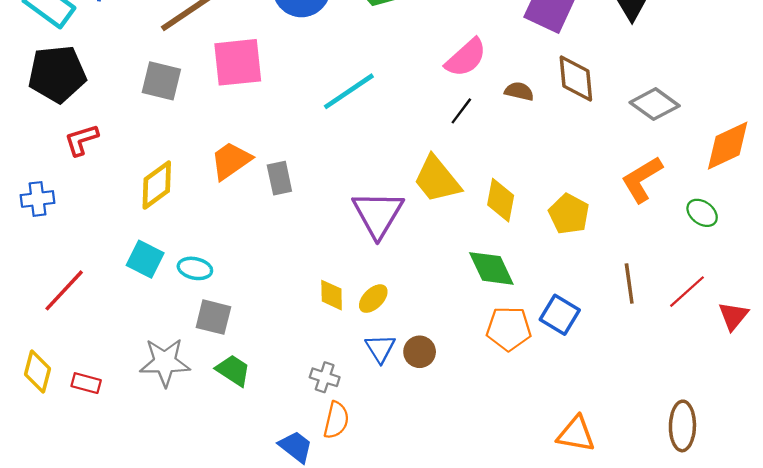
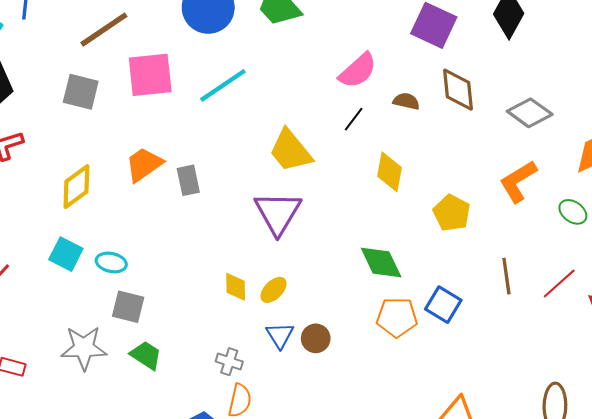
cyan line: (349, 91) -> (223, 85), moved
yellow trapezoid: (437, 179) -> (290, 151), moved
yellow diamond: (501, 200) -> (389, 172), moved

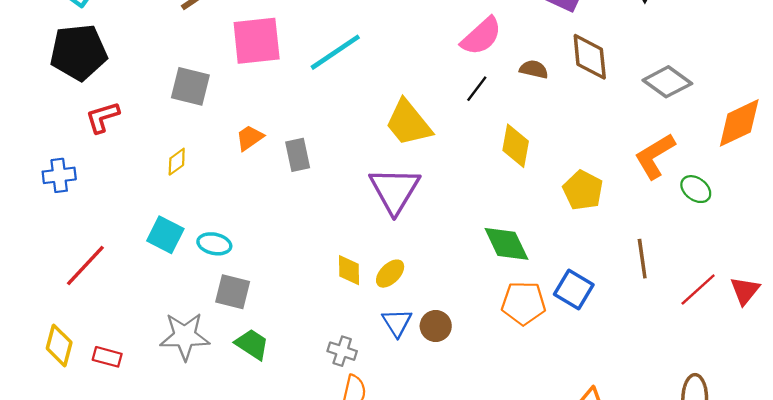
gray square: (81, 92) -> (190, 86), moved
orange trapezoid: (144, 164) -> (250, 138), size x0.7
yellow diamond: (76, 187) -> (177, 162), size x0.6
green ellipse: (573, 212) -> (696, 189), moved
red line: (559, 284) -> (698, 289), moved

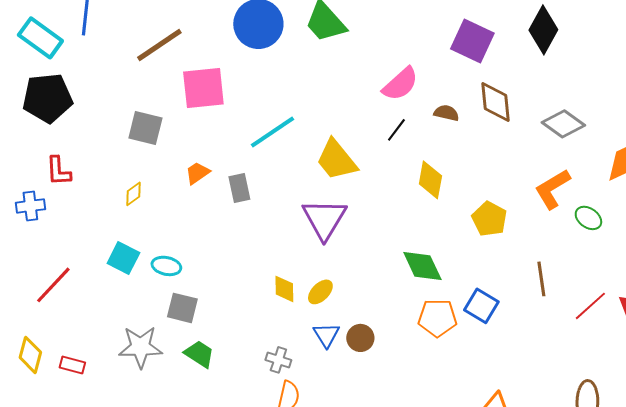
cyan line: (335, 52) -> (272, 132), moved
red L-shape: (103, 117) -> (58, 171), moved, turned -76

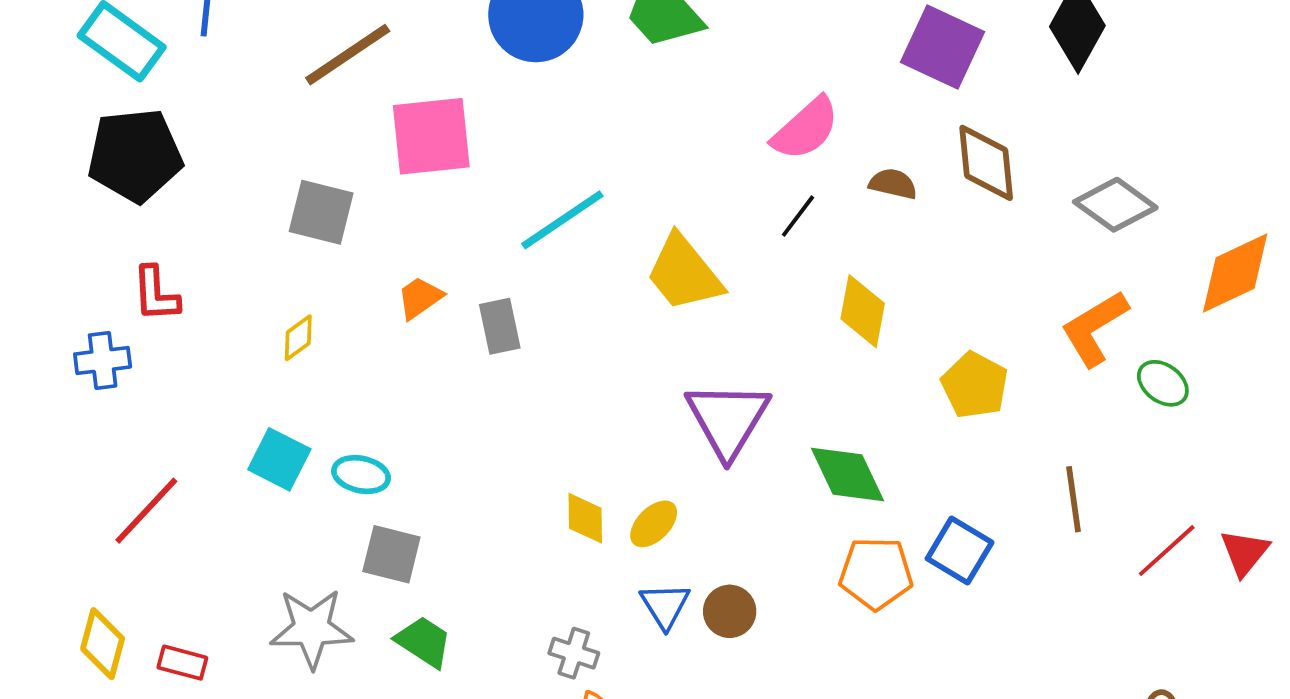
purple triangle: (324, 219) -> (728, 419), moved

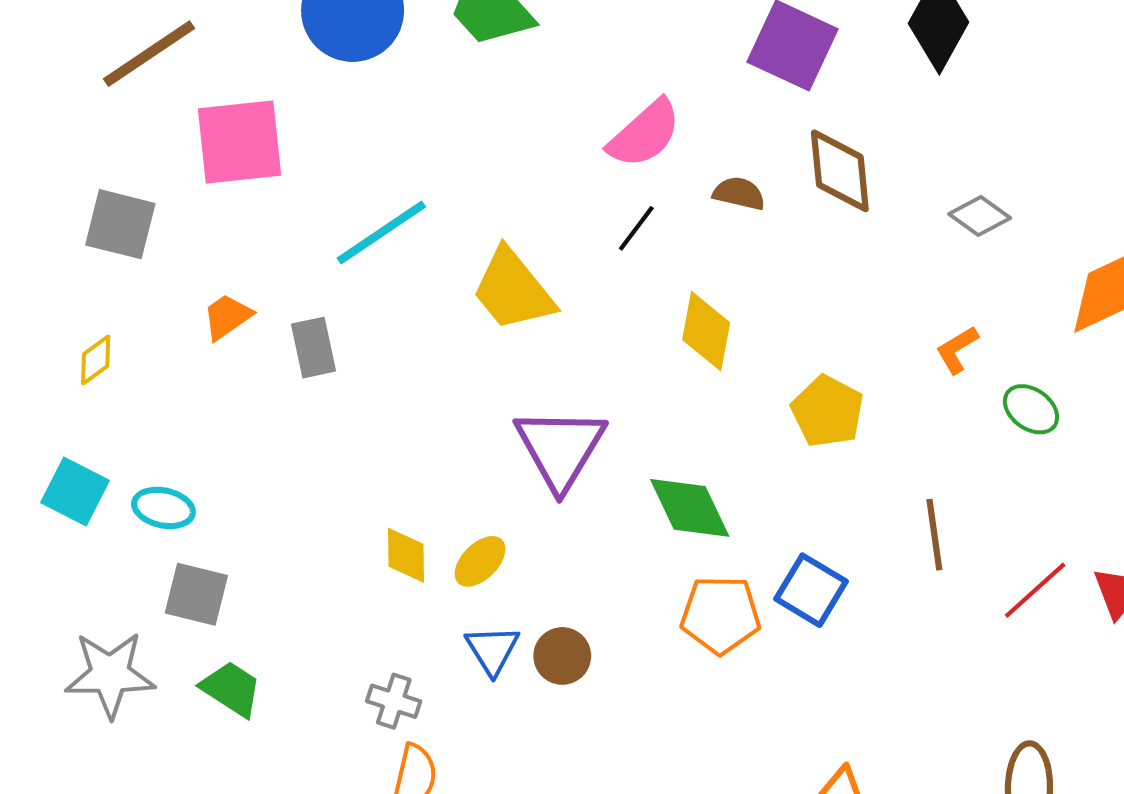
gray diamond: (1115, 205) -> (980, 216), size x0.7
orange L-shape: (1094, 328) -> (957, 350), size x0.6

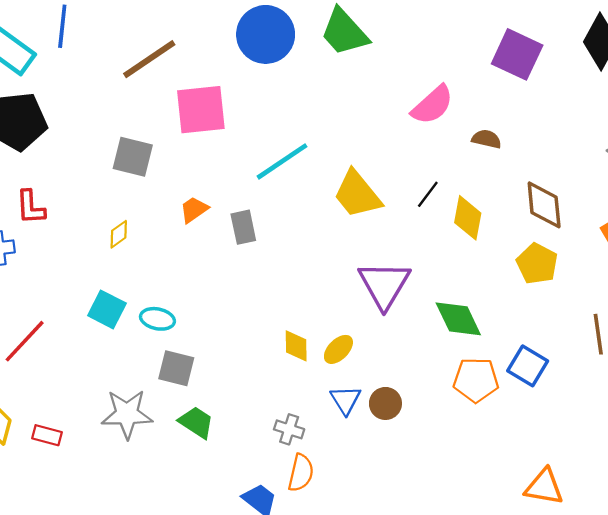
brown diamond: (840, 171) -> (544, 205), moved
black line: (636, 228) -> (428, 194), moved

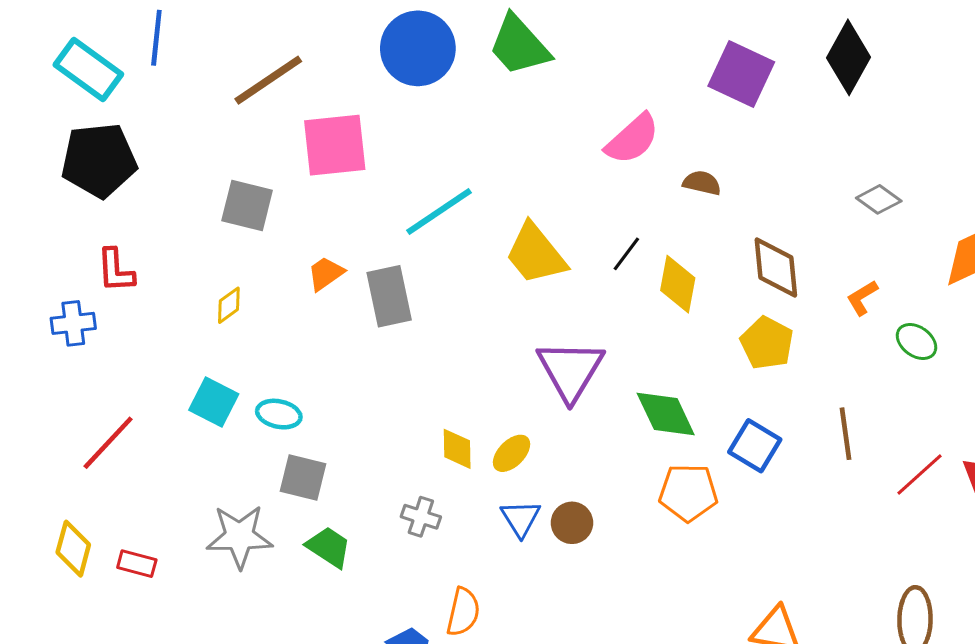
gray rectangle: (243, 227) -> (389, 296), size x1.4
blue square: (528, 366) -> (755, 446), moved
gray cross: (289, 429) -> (421, 517), moved

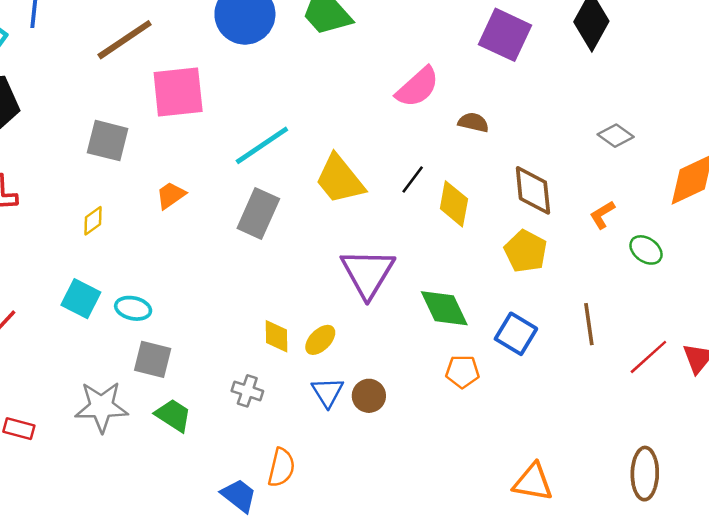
gray rectangle: (389, 296) -> (258, 213), moved, turned 36
orange pentagon: (688, 493) -> (462, 371), size x0.7

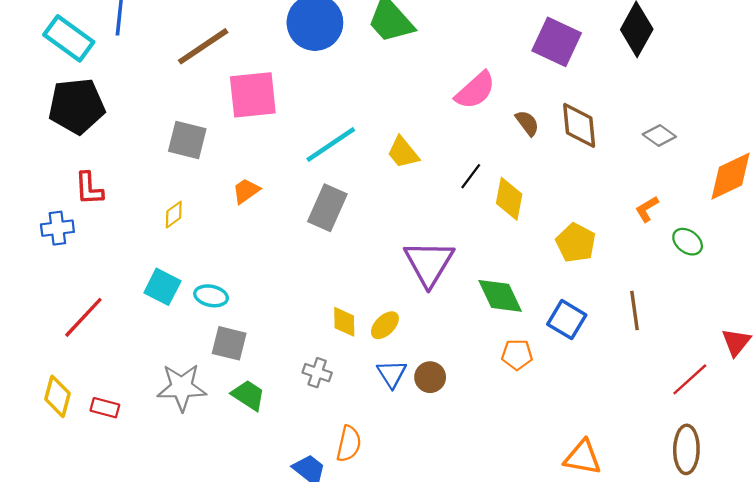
brown semicircle: (473, 122) -> (527, 123), turned 40
yellow trapezoid: (340, 179) -> (403, 152), moved, size x0.7
brown diamond: (533, 190) -> (579, 125), moved
red line: (648, 357) -> (690, 379), moved

